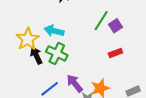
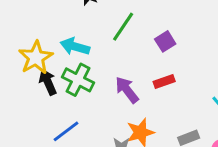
green line: (101, 21) -> (123, 27), moved
purple arrow: (75, 83) -> (127, 90), moved

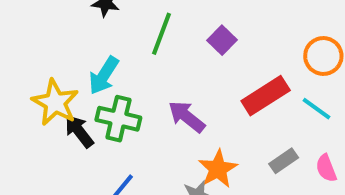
cyan arrow: (75, 47) -> (104, 75), turned -60
red rectangle: (164, 81) -> (266, 96), moved, size x1.6

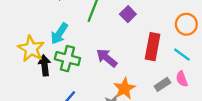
red rectangle: (266, 96) -> (153, 47), turned -48
black arrow: (79, 131) -> (45, 65), turned 30
pink semicircle: (326, 168) -> (182, 79), moved

